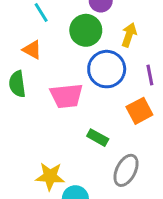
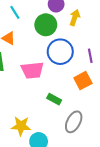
yellow arrow: (129, 35) -> (75, 18), moved

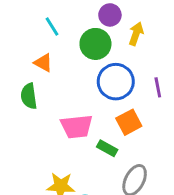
pink trapezoid: (32, 70) -> (77, 127), moved
orange square: (83, 81) -> (129, 122), moved

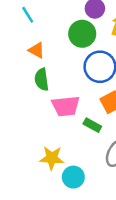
cyan line: (52, 27) -> (28, 15), moved
green semicircle: (29, 96) -> (42, 79), moved

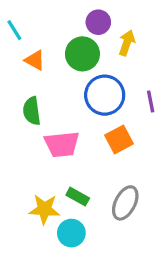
orange triangle: (37, 50) -> (35, 60), moved
green rectangle: (92, 125) -> (78, 197), moved

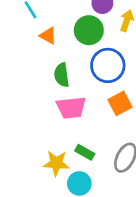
green semicircle: (32, 111) -> (62, 75), moved

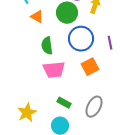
yellow star: (56, 163) -> (27, 113), moved, turned -30

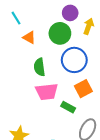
green rectangle: (64, 103) -> (68, 107), moved

